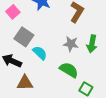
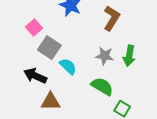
pink square: (13, 12) -> (34, 28), moved

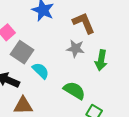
brown L-shape: (112, 18) -> (84, 23), turned -55
gray star: (105, 56) -> (76, 49), moved

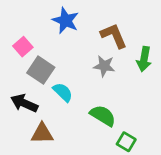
green arrow: (101, 60) -> (144, 59), moved

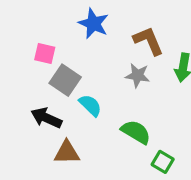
pink square: (23, 47) -> (45, 53), turned -36

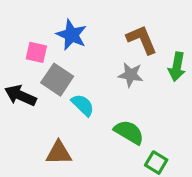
blue star: (93, 24) -> (72, 35), moved
black arrow: (46, 118) -> (20, 95), moved

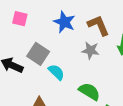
blue star: (72, 35) -> (64, 22), moved
pink square: (36, 52) -> (20, 19), moved

